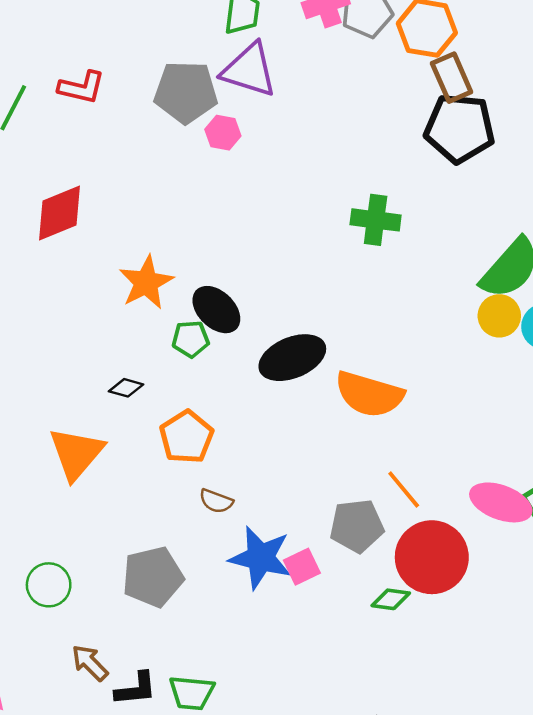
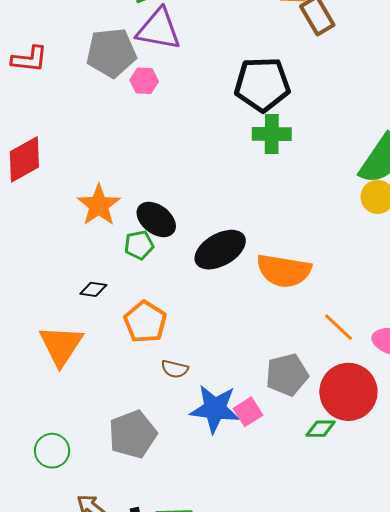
black pentagon: (460, 128) -> (262, 84), moved
orange line: (404, 489) -> (338, 327), moved

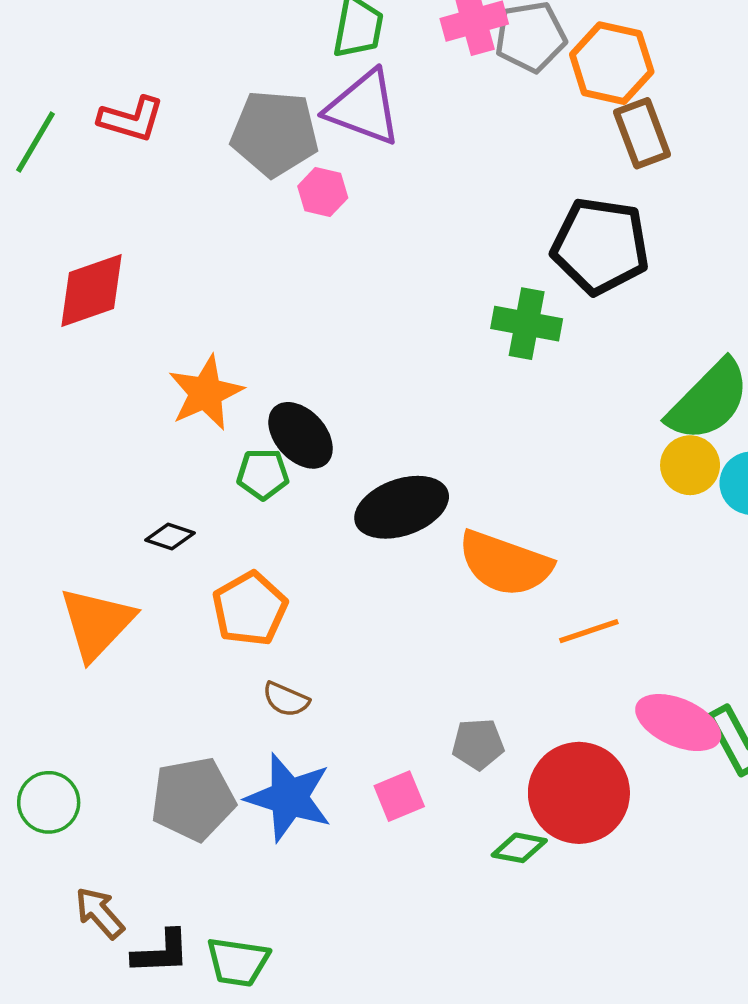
black pentagon: (262, 84) -> (600, 246), moved
orange line: (338, 327) -> (589, 631), moved, turned -72
gray pentagon: (287, 375) -> (478, 744), size x0.7
blue star: (215, 409) -> (289, 797), moved

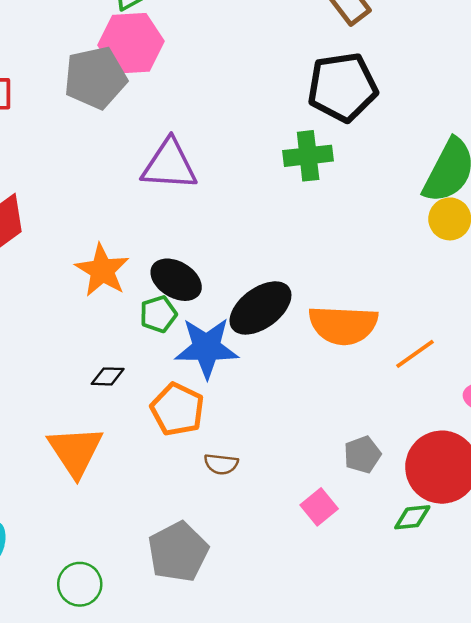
purple triangle: (364, 108) -> (169, 165), moved
pink hexagon: (323, 192) -> (131, 43), moved, size x1.8
blue star: (289, 797) -> (207, 348), moved

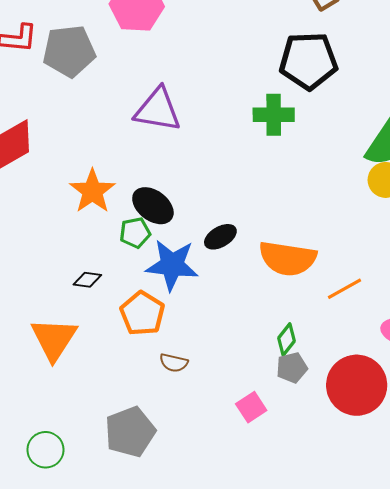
gray pentagon: (95, 78) -> (69, 51), moved
black ellipse: (260, 308) -> (220, 237), size x0.6
green diamond: (412, 517) -> (286, 339), moved, turned -52

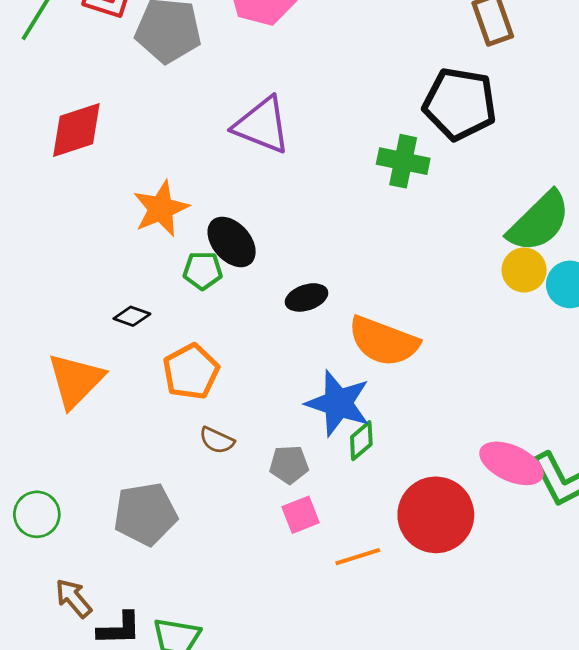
blue star: (172, 265) -> (338, 403), moved
orange line: (345, 289) -> (358, 557), moved
gray pentagon: (292, 368) -> (289, 465), moved

